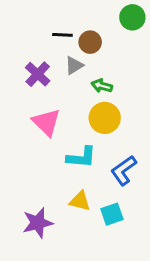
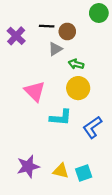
purple cross: (38, 74) -> (16, 36), moved
yellow triangle: (80, 201) -> (61, 171), moved
cyan square: (112, 214) -> (84, 173), moved

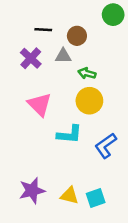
black line: (47, 26) -> (43, 30), moved
purple cross: (16, 36) -> (31, 58), moved
gray triangle: (55, 49) -> (63, 56), turned 32

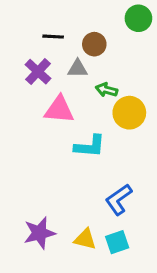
yellow circle: (89, 101) -> (129, 113), moved
pink triangle: (40, 104) -> (59, 110), moved, turned -40
cyan L-shape: (69, 134) -> (90, 146), moved
blue L-shape: (106, 146) -> (119, 199), moved

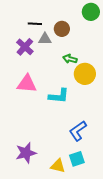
gray triangle: (78, 69) -> (45, 39), moved
pink triangle: (59, 110) -> (27, 84), moved
yellow triangle: (85, 239) -> (58, 166), moved

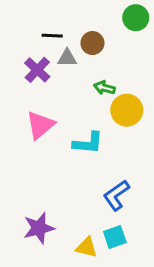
pink triangle: (27, 84) -> (40, 125), turned -45

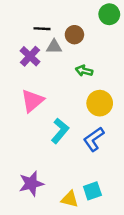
yellow circle: (127, 110) -> (100, 103), moved
cyan L-shape: (88, 143) -> (60, 131), moved, turned -55
blue L-shape: (116, 195) -> (94, 139), moved

